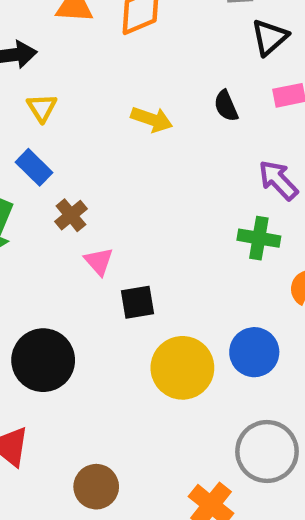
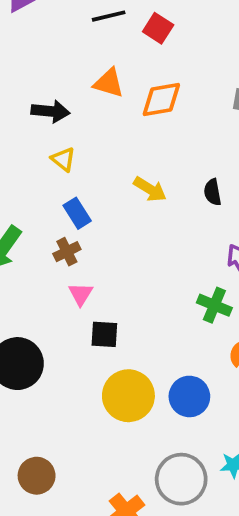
yellow triangle: (42, 108) -> (63, 159), turned -32
blue rectangle: (34, 167) -> (77, 213), moved

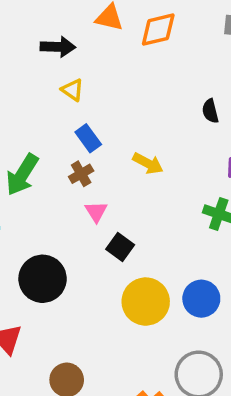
yellow arrow: (150, 189) -> (148, 163), moved
black square: (104, 334) -> (120, 247), turned 36

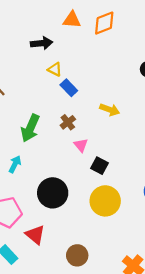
blue rectangle: (88, 138) -> (69, 88), moved
yellow circle: (146, 302) -> (105, 201), moved

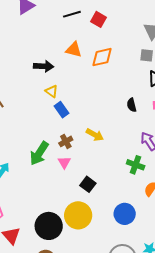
brown cross: (68, 122) -> (66, 141), moved
green arrow: (30, 128) -> (39, 153), moved
black square: (99, 166) -> (88, 184), moved
black circle: (53, 193) -> (49, 226), moved

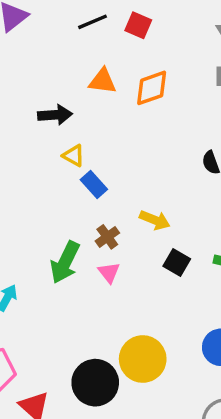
black square: (88, 184) -> (177, 262), moved

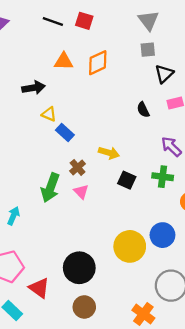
black line: (92, 22) -> (53, 22), turned 48
yellow circle: (143, 359) -> (130, 246), moved

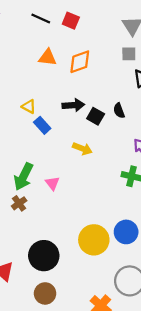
black arrow: (34, 88) -> (73, 105), moved
brown cross: (78, 167) -> (19, 203), moved
black square: (127, 180) -> (96, 116), moved

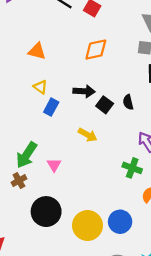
orange triangle: (48, 57) -> (37, 51), moved
blue rectangle: (42, 125) -> (51, 107), turned 63
black circle: (44, 256) -> (46, 212), moved

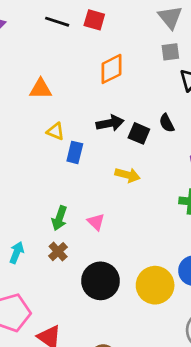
green arrow: (27, 155) -> (59, 218), size x0.7

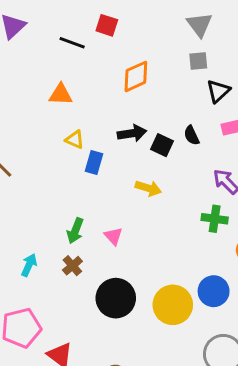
red square: (94, 20) -> (107, 25), moved
black line: (57, 22) -> (72, 43), moved

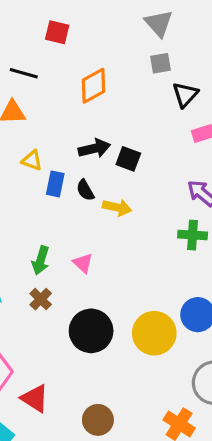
black line: (72, 43) -> (24, 73), moved
black semicircle: (192, 135) -> (85, 190), moved

